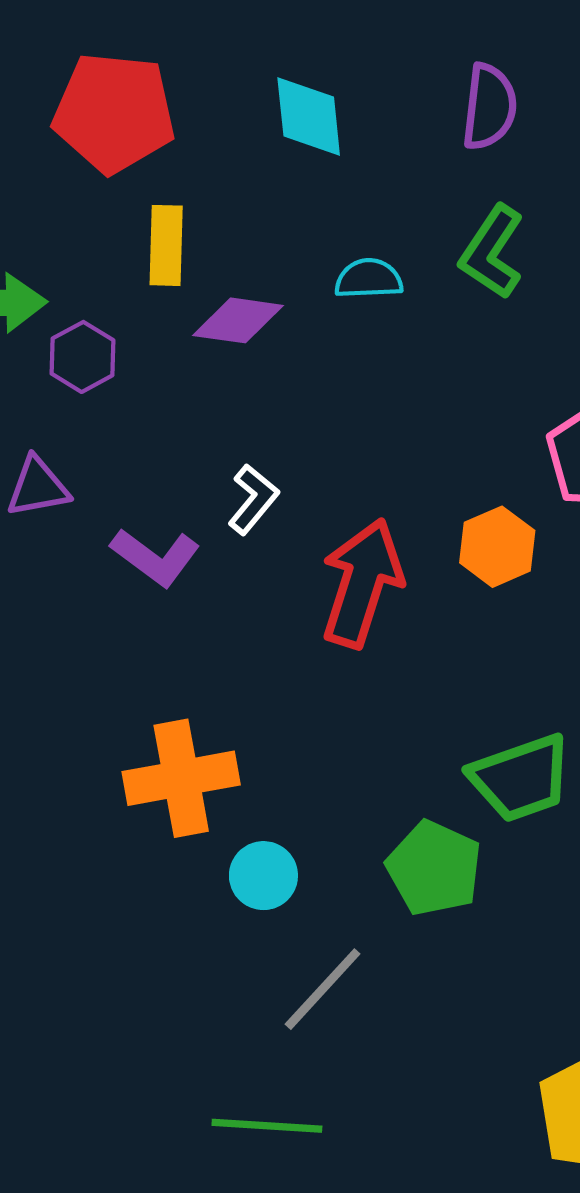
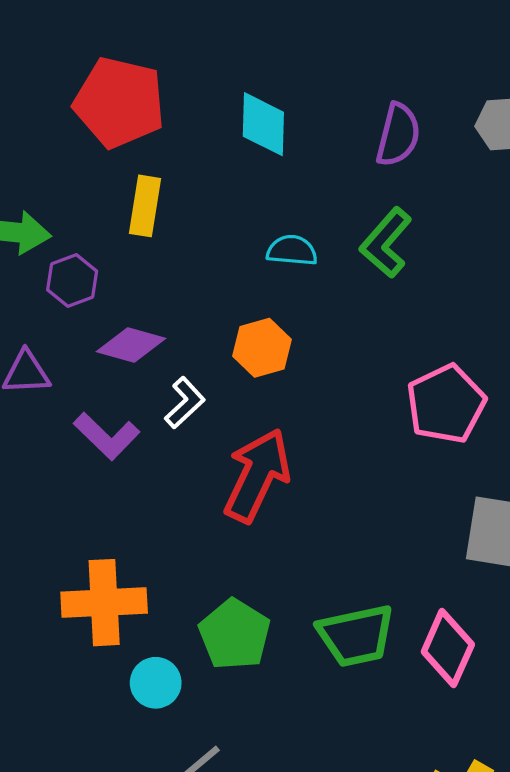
purple diamond: (238, 320) -> (131, 345), moved
orange hexagon: (497, 547) -> (262, 348), moved
green pentagon: (434, 868) -> (235, 634), moved

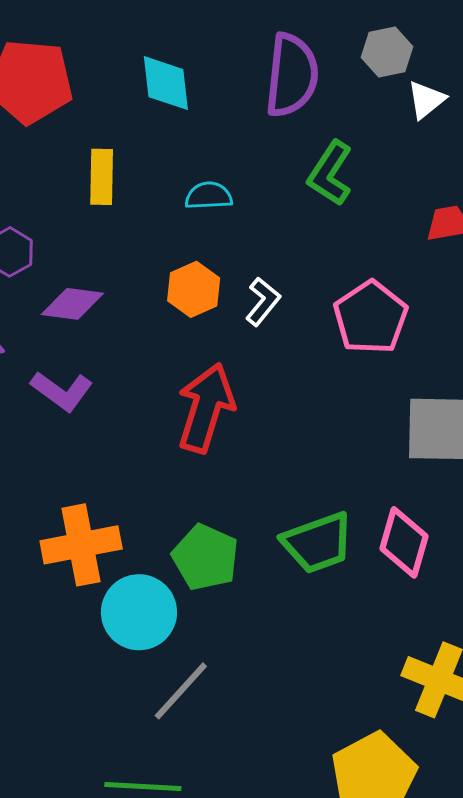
purple semicircle: (398, 135) -> (292, 75), size x1.4
yellow rectangle: (145, 206) -> (102, 177), moved
green L-shape: (386, 243) -> (330, 173), moved
white L-shape: (185, 403) -> (263, 302), moved
cyan circle: (156, 683) -> (139, 612), size x1.6

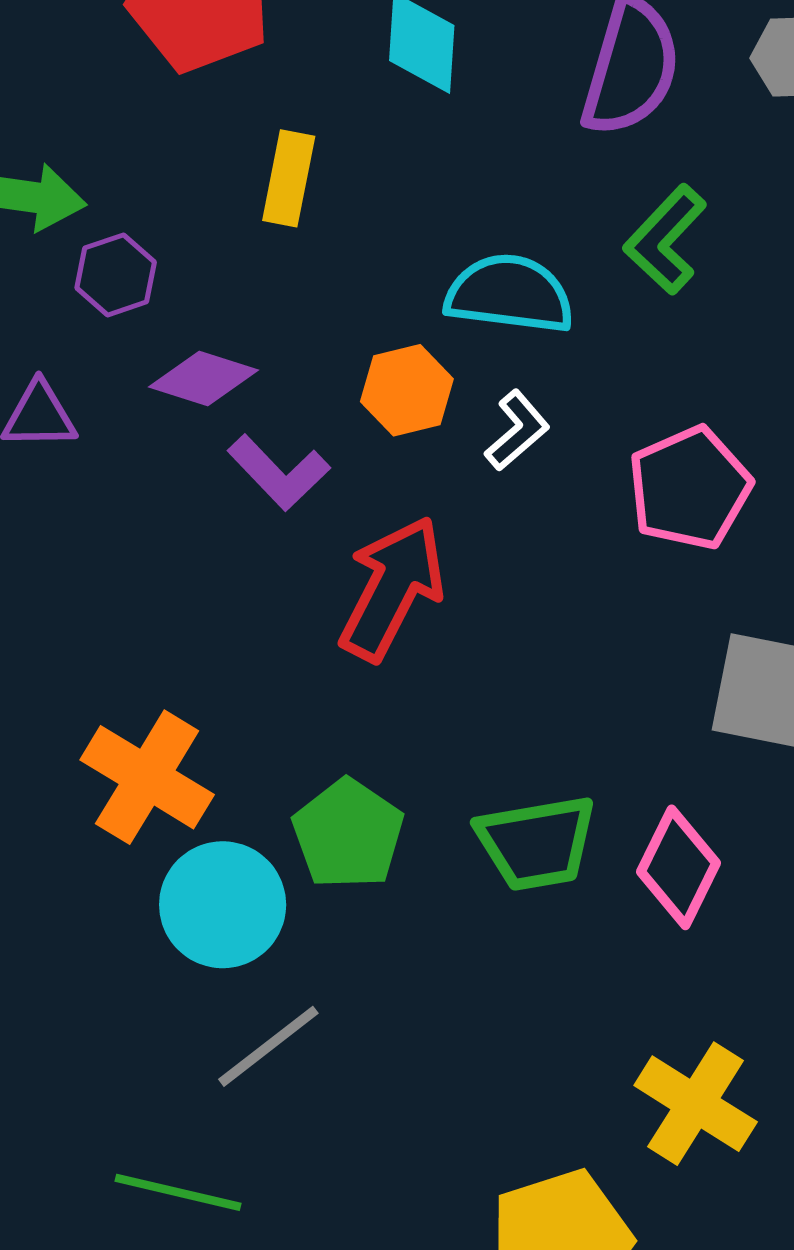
cyan semicircle: (209, 196) -> (509, 294), moved, size x1.6
purple L-shape: (62, 391) -> (279, 472), moved
orange cross: (81, 545) -> (147, 777), turned 32

